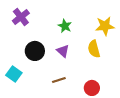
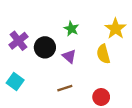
purple cross: (21, 17) -> (18, 41), moved
yellow star: (105, 26) -> (115, 29), turned -30
black circle: (35, 51) -> (45, 47), moved

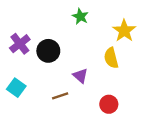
green star: (71, 29) -> (80, 16), moved
purple triangle: (69, 56) -> (80, 76), moved
brown line: (65, 88) -> (60, 96), moved

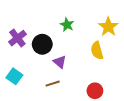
green star: (80, 16) -> (67, 25), moved
purple triangle: (80, 76) -> (60, 62), moved

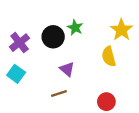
black circle: (42, 44) -> (53, 37), moved
cyan square: (14, 76) -> (16, 74), moved

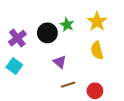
yellow star: (121, 30) -> (97, 22), moved
brown line: (59, 94) -> (68, 85), moved

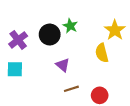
yellow star: (97, 22) -> (115, 30), moved
cyan square: (14, 66) -> (15, 69), turned -35

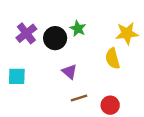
yellow star: (115, 30) -> (127, 33), turned 30
purple cross: (18, 40) -> (26, 33), moved

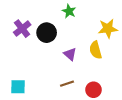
green star: (78, 29) -> (69, 11), moved
purple triangle: (69, 72) -> (70, 54), moved
cyan square: (17, 76) -> (18, 87), moved

